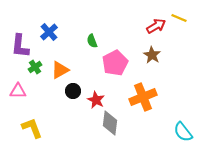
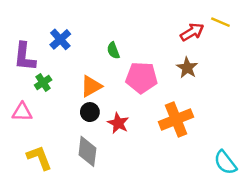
pink pentagon: (115, 63) -> (142, 78), turned 30
orange triangle: (60, 70) -> (91, 86), moved
gray diamond: (110, 123) -> (87, 151), moved

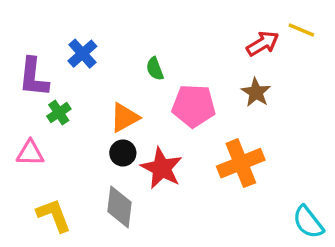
red star: (118, 123) -> (162, 168), size x1.4

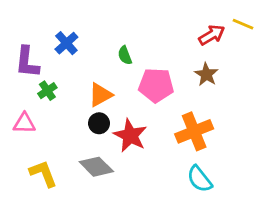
gray diamond: (119, 207) -> (96, 167), turned -52
cyan semicircle: (308, 222) -> (200, 179), moved

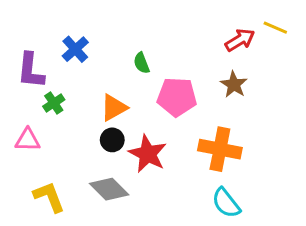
orange cross: (194, 131) -> (220, 149), turned 33

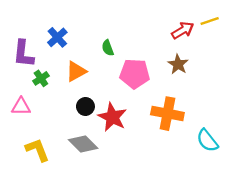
yellow line: (275, 28) -> (210, 21), turned -42
orange triangle: (114, 108) -> (76, 71), moved
cyan semicircle: (226, 203) -> (207, 140), moved

